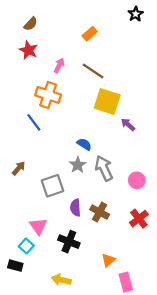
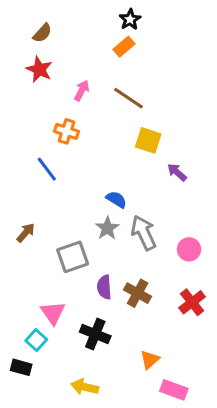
black star: (136, 14) -> (130, 19), moved
orange cross: (48, 95) -> (67, 131), size x0.7
yellow square: (107, 102) -> (148, 140), size x0.7
pink rectangle: (126, 282) -> (174, 390), turned -54

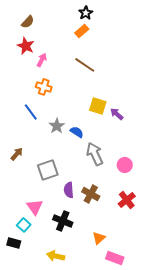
pink arrow: (82, 91) -> (42, 60), moved
yellow square: (148, 140) -> (98, 106), moved
gray star: (107, 228) -> (57, 126), moved

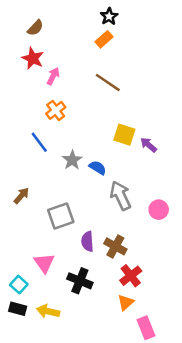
orange cross: (44, 87) -> (56, 110), turned 35
red cross: (127, 200) -> (131, 276), moved
cyan square: (24, 225) -> (19, 285), moved
yellow arrow: (56, 256) -> (48, 311), moved
pink rectangle: (115, 258) -> (146, 328), turned 48

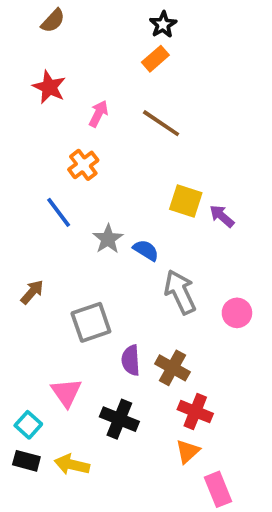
brown semicircle: (35, 28) -> (53, 21), moved
pink arrow: (53, 76) -> (98, 114), moved
red cross: (131, 276) -> (195, 412), turned -30

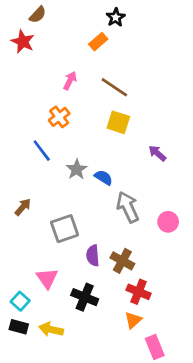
orange rectangle: (155, 59) -> (98, 42), moved
red star: (49, 87) -> (23, 42), moved
yellow square: (186, 201) -> (118, 122), moved

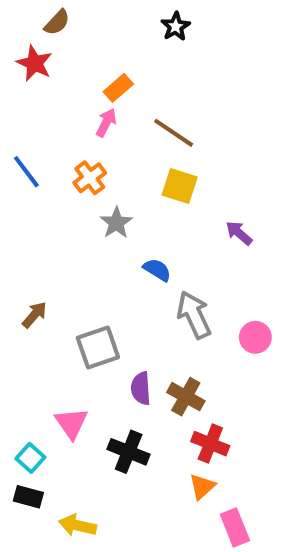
orange rectangle: (98, 42) -> (118, 88), moved
blue line: (42, 151) -> (26, 172), moved
gray star: (77, 169) -> (116, 223), moved
yellow arrow: (51, 329) -> (77, 525), moved

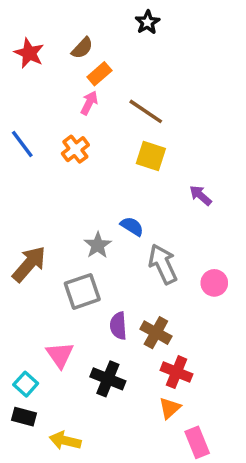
brown semicircle: (57, 22) -> (82, 48), moved
gray star: (116, 223) -> (98, 245), moved
brown arrow: (35, 315) -> (29, 264), size x1.6

